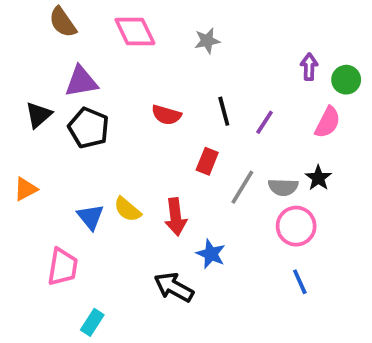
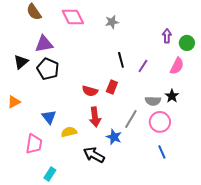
red semicircle: (166, 115) -> (90, 91), moved
gray line: (242, 187) -> (131, 119), moved
yellow semicircle: (127, 209) -> (69, 132), moved, turned 126

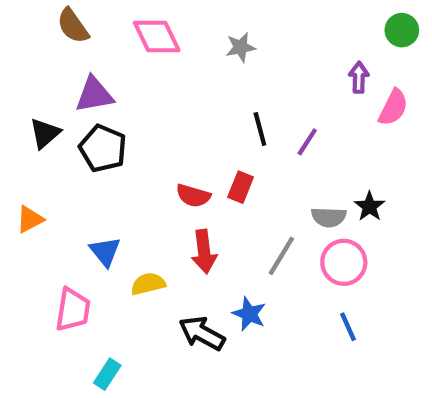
green circle: (187, 43) -> (402, 30), moved
pink semicircle: (177, 66) -> (393, 108), moved
blue star: (114, 137) -> (249, 314), moved

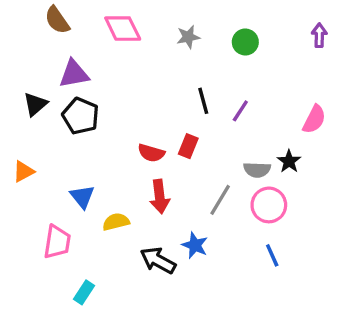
green circle: (402, 30) -> (245, 42), moved
purple arrow: (359, 77) -> (319, 35), moved
pink semicircle: (393, 108) -> (314, 119), moved

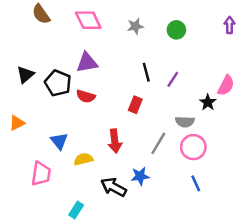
purple triangle: (74, 74) -> (87, 62), moved
red semicircle: (151, 153) -> (86, 96), moved
black star: (289, 161) -> (208, 102), moved
blue star: (195, 245) -> (140, 176), turned -30
cyan rectangle: (84, 292) -> (76, 210), moved

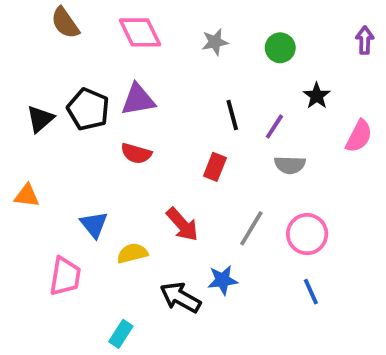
black pentagon: (58, 83) -> (88, 109), moved
black star: (208, 102) -> (317, 96), moved
gray semicircle: (185, 122) -> (290, 165), moved
orange triangle: (17, 123) -> (27, 196), turned 35
red arrow: (115, 141) -> (182, 224), turned -35

